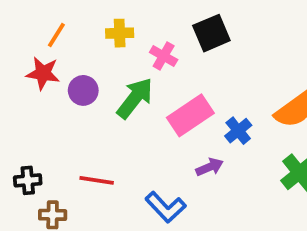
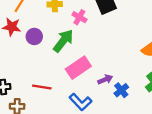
pink rectangle: (190, 115) -> (78, 68), moved
blue cross: (238, 131) -> (121, 90), moved

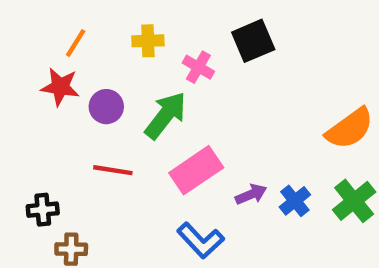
red line: (42, 87) -> (113, 170), moved
blue cross: (121, 90) -> (295, 201), moved

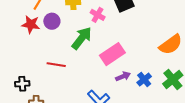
purple circle: (106, 107) -> (52, 21), moved
pink rectangle: (196, 170) -> (112, 54), moved

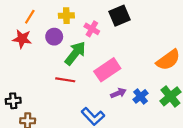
purple circle: (52, 21) -> (54, 37), moved
red line: (56, 65) -> (65, 80), moved

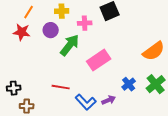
pink cross: (92, 29) -> (85, 23), turned -32
red line: (65, 80) -> (61, 87), moved
purple arrow: (118, 93) -> (109, 100), moved

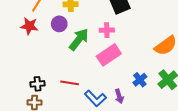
pink cross: (85, 23) -> (107, 30), moved
black cross: (14, 88) -> (38, 84), moved
purple arrow: (109, 100) -> (119, 96), turned 96

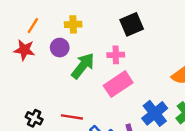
blue cross: (140, 80) -> (155, 113), size x1.5
black cross: (38, 84) -> (34, 118), turned 32

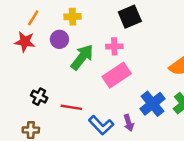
black cross: (34, 118) -> (39, 97), moved

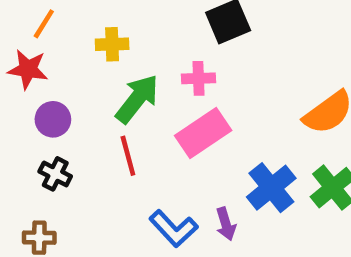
yellow cross: (73, 17) -> (112, 44), moved
purple circle: (59, 39) -> (53, 119), moved
red line: (71, 107) -> (128, 156), moved, turned 66

